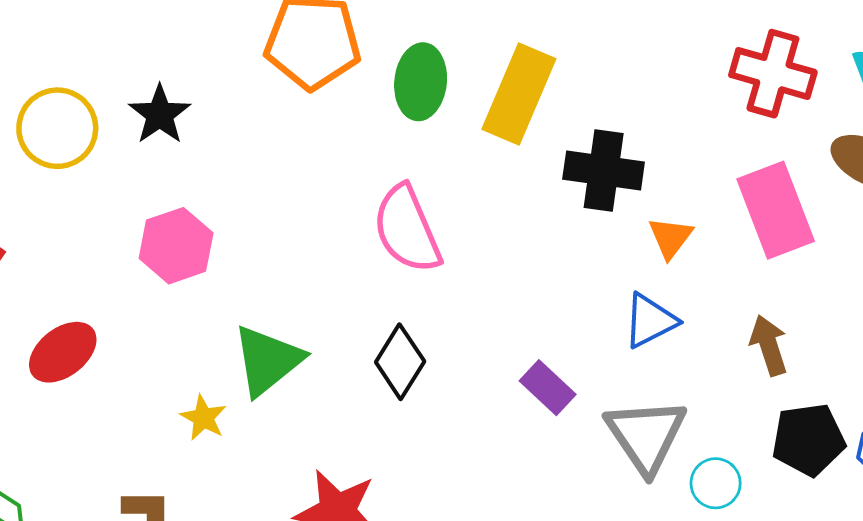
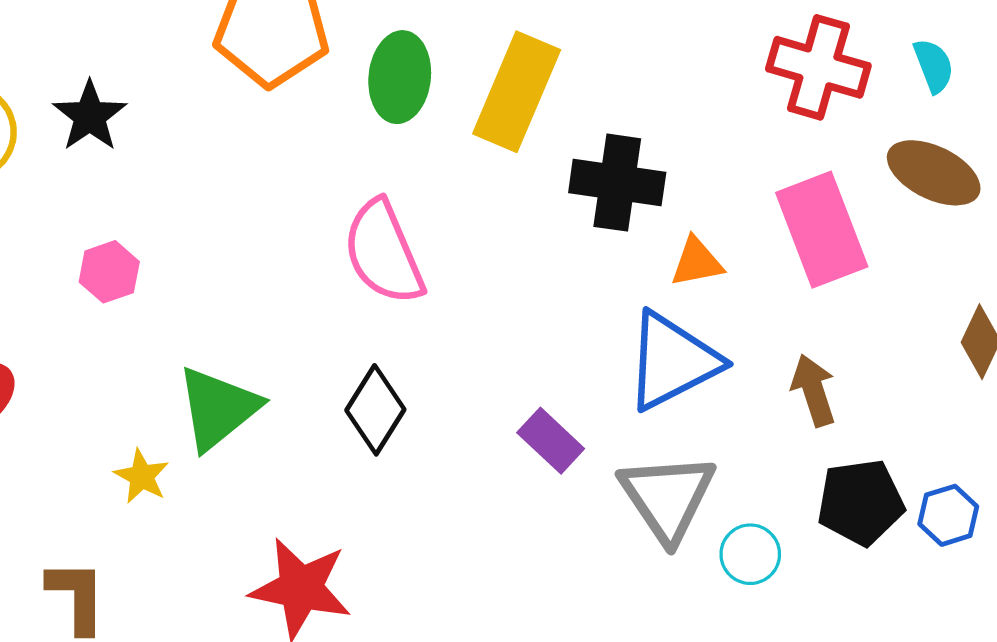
orange triangle: (670, 237) -> (697, 262), turned 42
pink hexagon: (176, 246) -> (109, 272), size x0.7
blue triangle: (650, 321) -> (672, 361), size x1.5

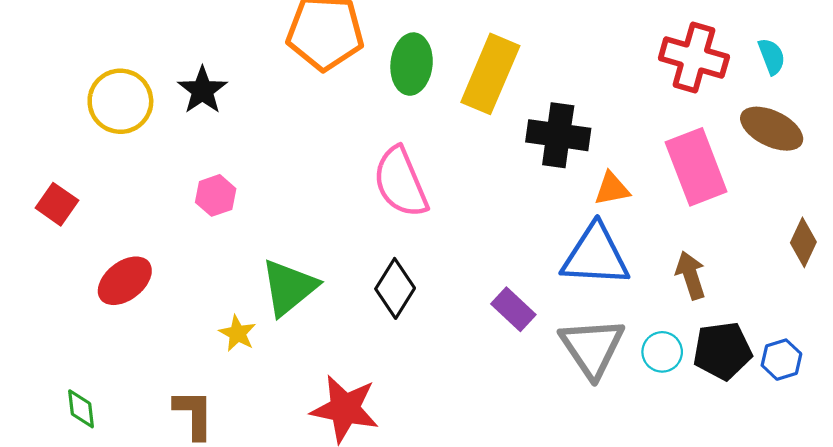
blue triangle: (672, 361) -> (595, 256), turned 30
cyan circle: (750, 554) -> (662, 352), moved

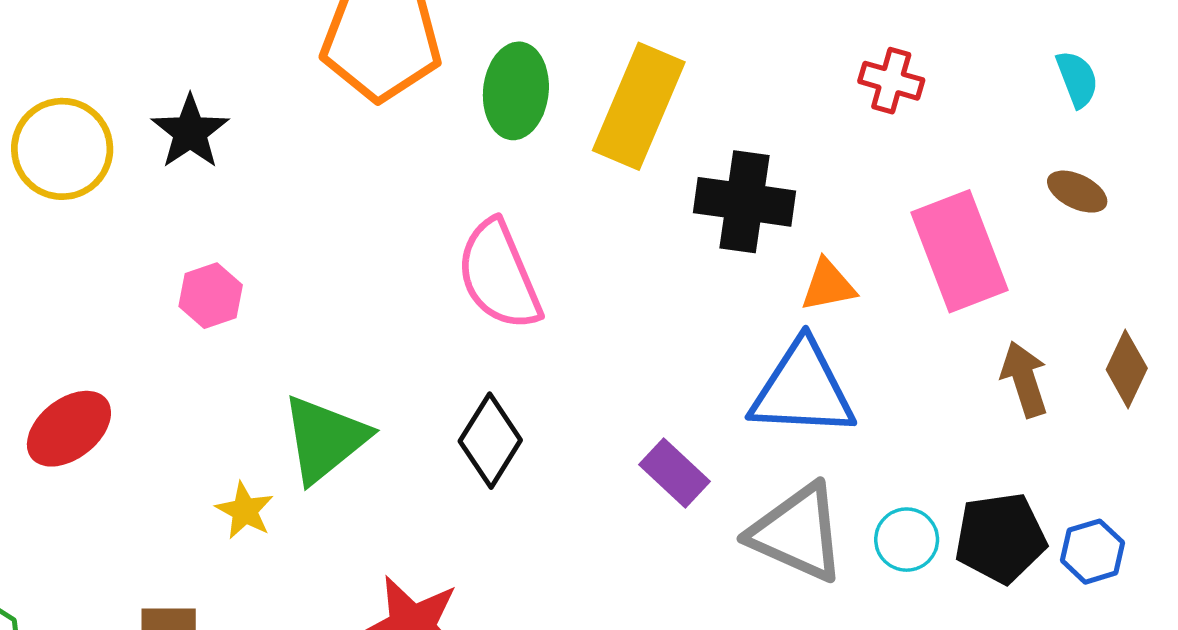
red cross: (694, 57) -> (891, 81), moved, size x0.6
brown ellipse: (772, 129) -> (1077, 192), size x0.6
brown arrow: (691, 275) -> (1024, 379), moved
gray triangle: (592, 348) -> (797, 533), turned -32

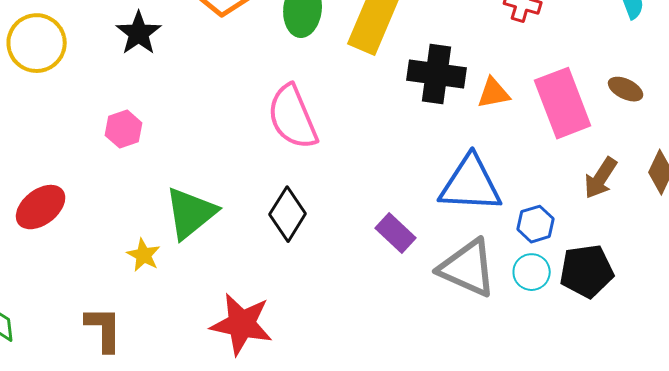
black star: (190, 132) -> (139, 33), moved
brown ellipse: (1077, 192) -> (626, 89), moved
orange triangle: (828, 285) -> (494, 93), moved
brown arrow: (1024, 379) -> (601, 178), turned -129
blue hexagon: (1093, 552) -> (536, 224), moved

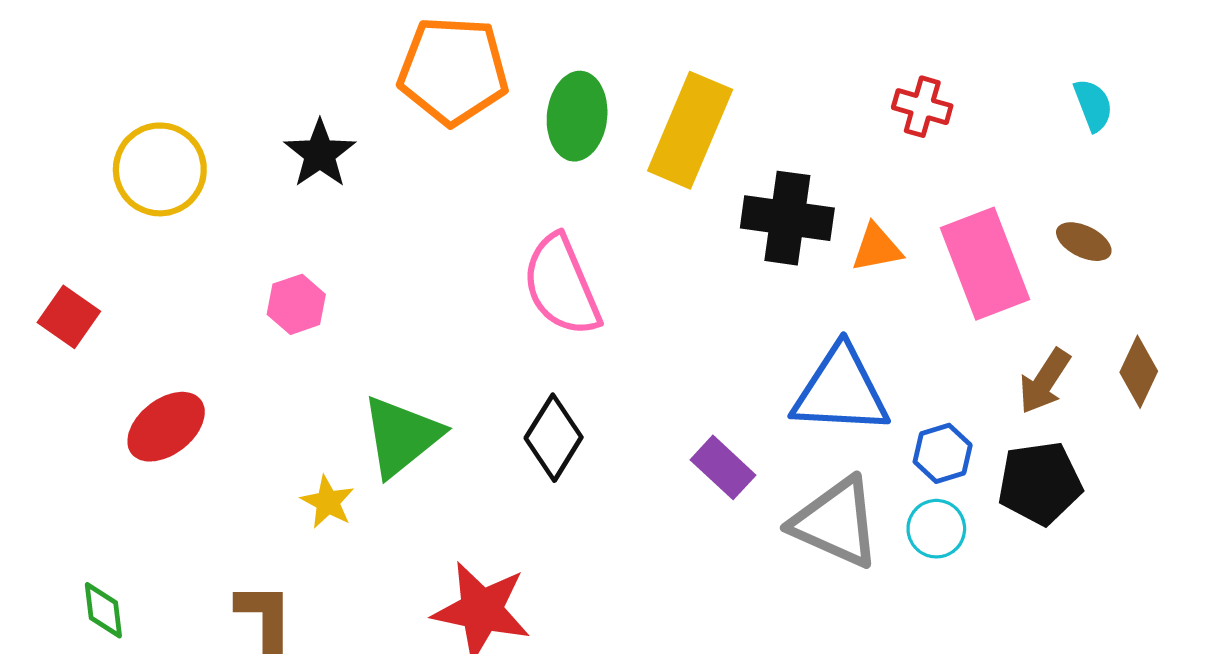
black pentagon: (587, 271) -> (1040, 483), moved

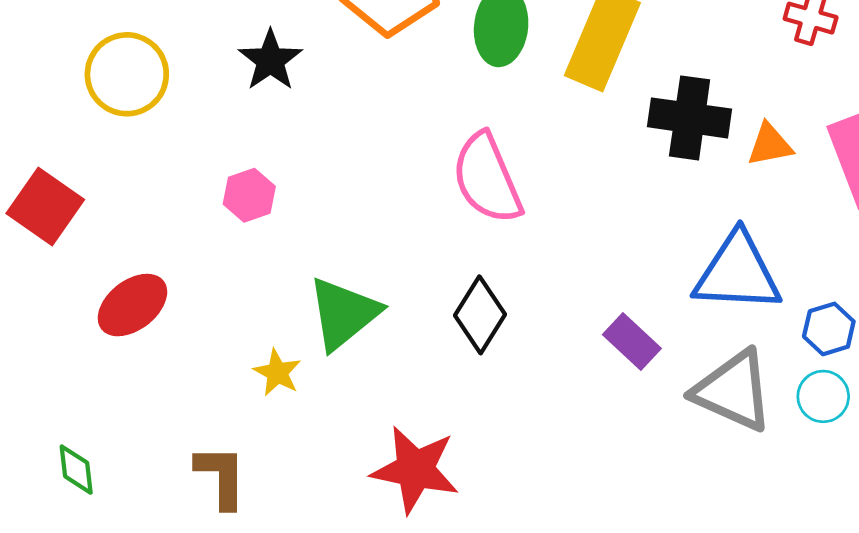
red square: (69, 317) -> (45, 207), size x1.4

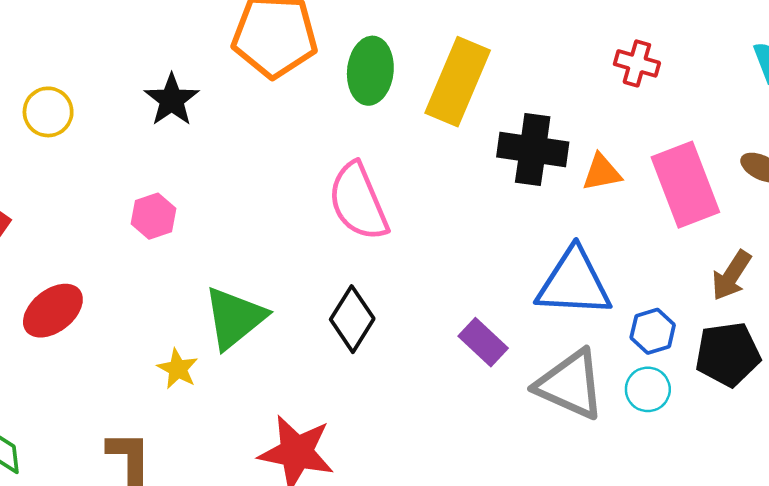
yellow circle: (127, 74) -> (48, 112), size x0.7

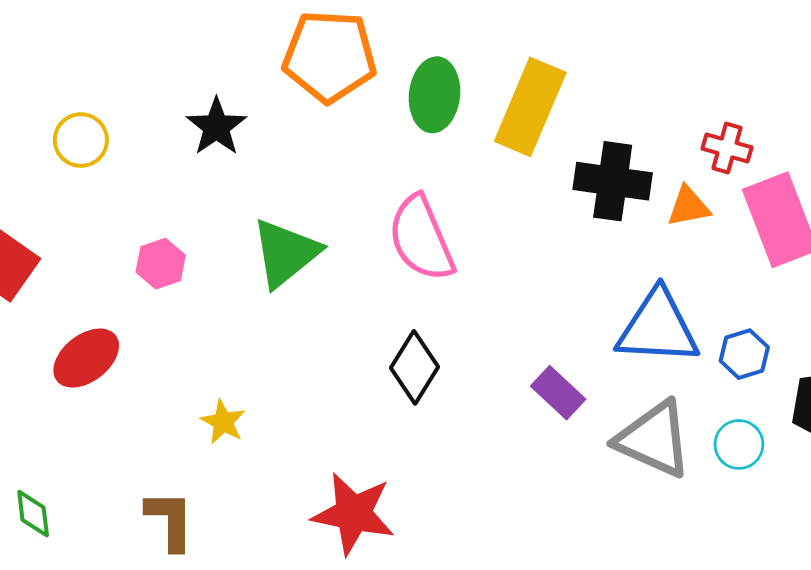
red cross: (637, 63) -> (727, 148), moved
pink hexagon: (153, 216) -> (161, 264), moved
green triangle: (235, 318) -> (286, 253), moved
blue hexagon: (653, 331) -> (744, 354), moved

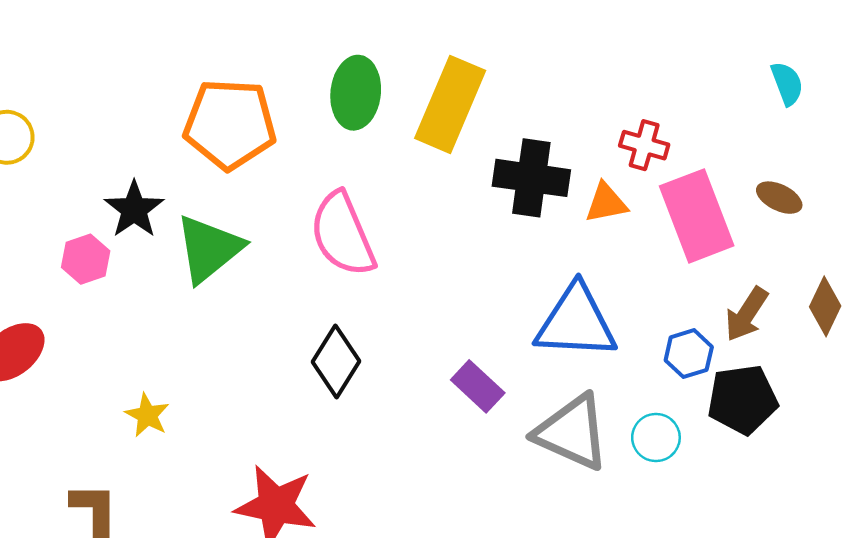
orange pentagon: (329, 56) -> (230, 124), moved
black star: (216, 127) -> (134, 209), moved
blue hexagon: (744, 354) -> (689, 354), moved

